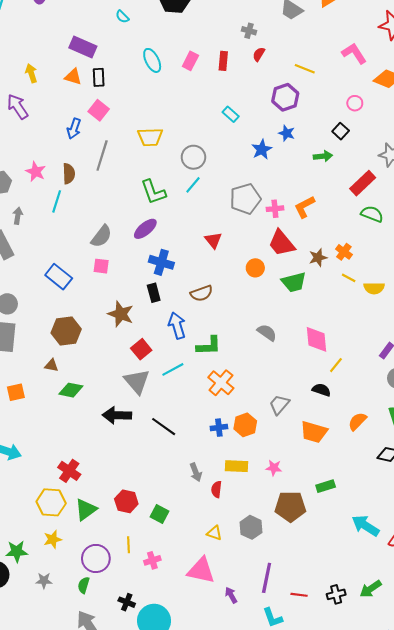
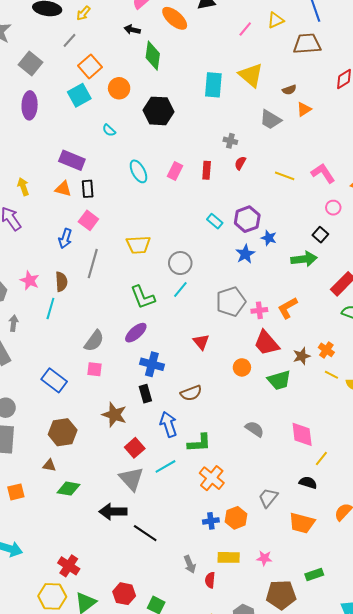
pink L-shape: (354, 53) -> (323, 173), moved
purple hexagon: (285, 97) -> (247, 219), moved
green arrow: (323, 156) -> (304, 259), size x1.4
black line: (164, 427) -> (145, 533), moved

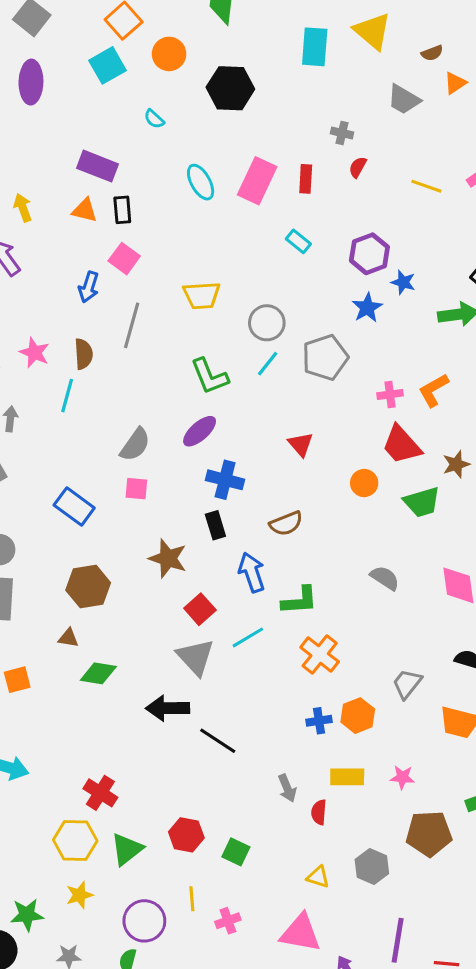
pink rectangle: (175, 171) -> (257, 181), size x1.6
cyan rectangle: (215, 221) -> (298, 241), moved
gray pentagon: (231, 302) -> (325, 357), moved

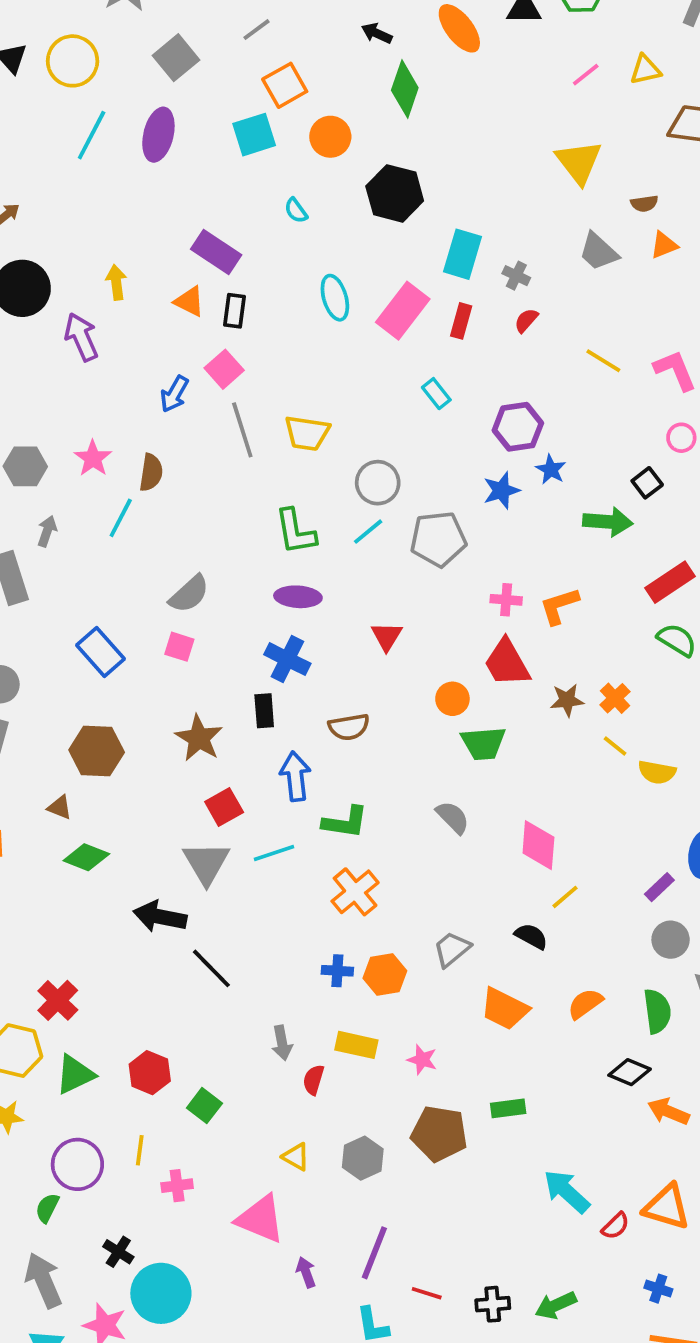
cyan rectangle: (315, 47) -> (463, 254), moved
gray line: (132, 325) -> (242, 430), moved, turned -45
purple ellipse: (200, 431) -> (298, 597), moved, turned 33
green trapezoid: (422, 502) -> (483, 743), moved

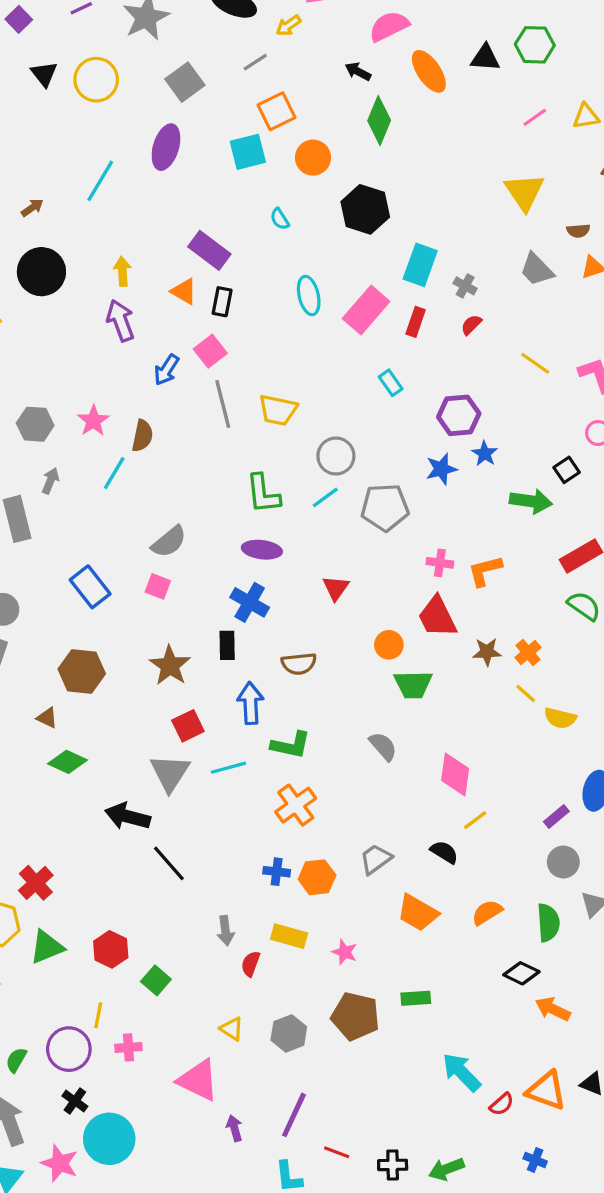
cyan line: (92, 135) -> (100, 181), moved
purple arrow: (81, 337) -> (120, 321), moved
purple circle: (77, 1164) -> (69, 1049), moved

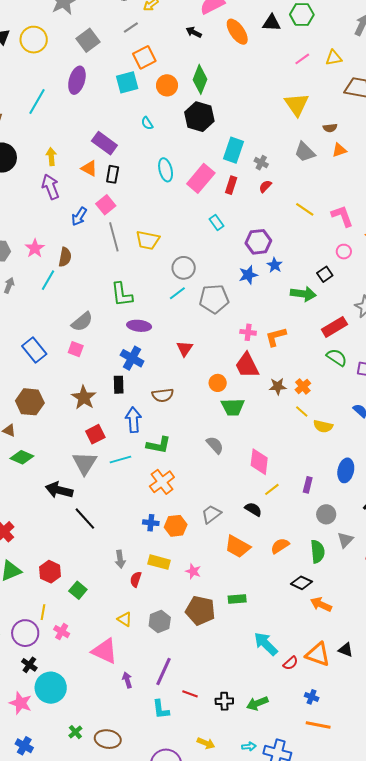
green diamond: (379, 121) -> (200, 79), moved
green L-shape: (263, 494) -> (122, 294), moved
purple rectangle: (556, 817) -> (308, 485), moved, turned -35
pink cross: (128, 1047) -> (62, 632), turned 35

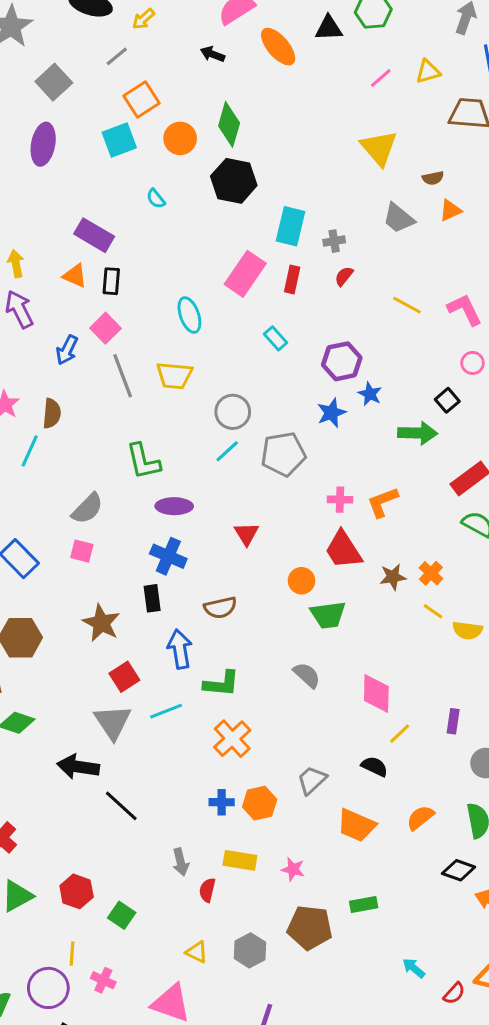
gray cross: (261, 163) -> (334, 241), turned -32
cyan ellipse: (166, 170) -> (189, 315), moved
cyan arrow: (266, 644) -> (414, 968), size x0.6

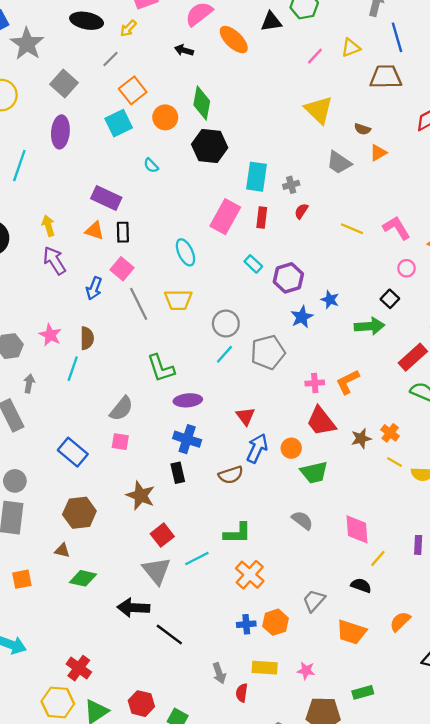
brown semicircle: (433, 178) -> (362, 129), turned 35
purple hexagon: (342, 361) -> (288, 278), moved
blue arrow: (180, 649) -> (257, 448), moved, turned 40

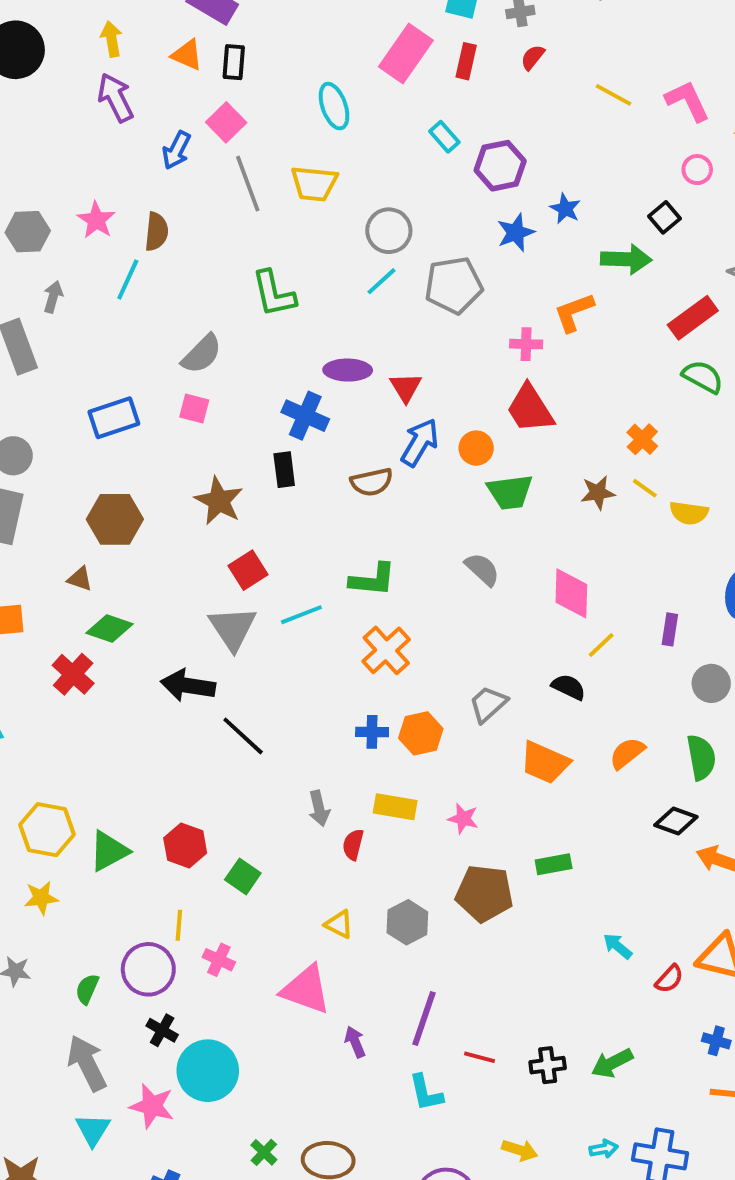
orange L-shape: (348, 382) -> (574, 312), moved
purple ellipse: (188, 400) -> (348, 370), moved
brown star: (361, 438) -> (598, 493), moved
blue rectangle: (73, 452) -> (114, 418), turned -64
red cross: (79, 668) -> (73, 674), moved

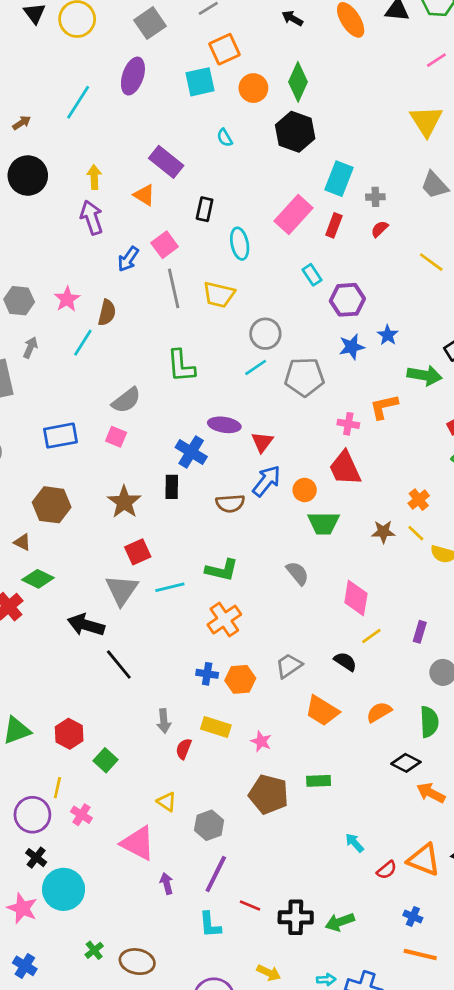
black rectangle: (234, 62) -> (205, 209), moved
gray hexagon: (407, 922) -> (209, 825), moved
black cross: (548, 1065) -> (296, 917), size x1.4

